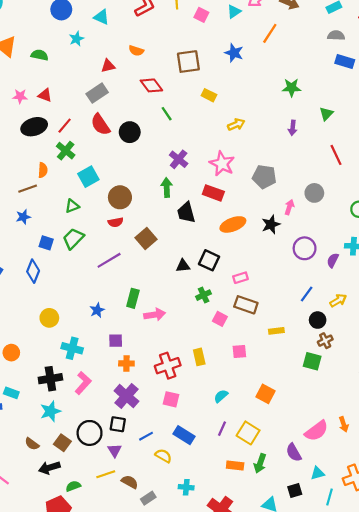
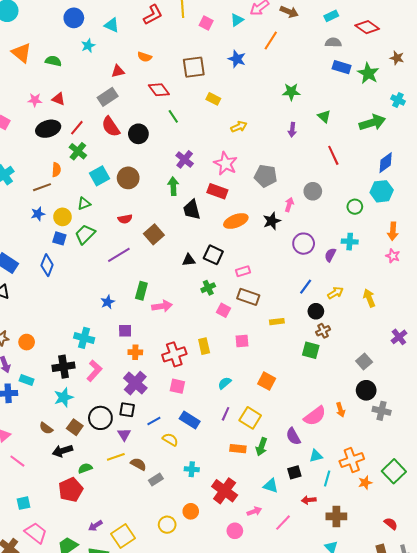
green triangle: (326, 114) -> (324, 116), turned -32
brown circle: (120, 197) -> (128, 178), moved
yellow circle: (49, 318) -> (62, 217), moved

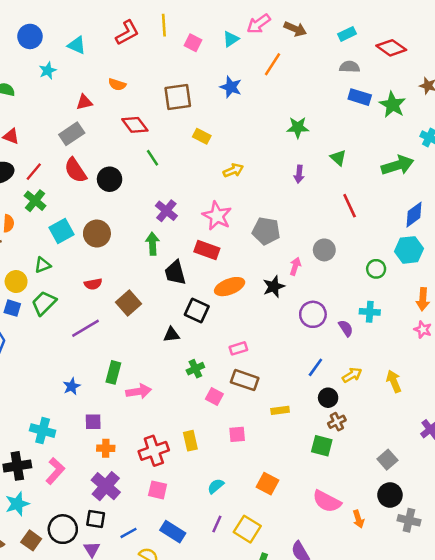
black square: (213, 255) -> (197, 311), moved
purple semicircle: (330, 255) -> (346, 328), turned 120
pink semicircle: (315, 416) -> (327, 501), moved, turned 65

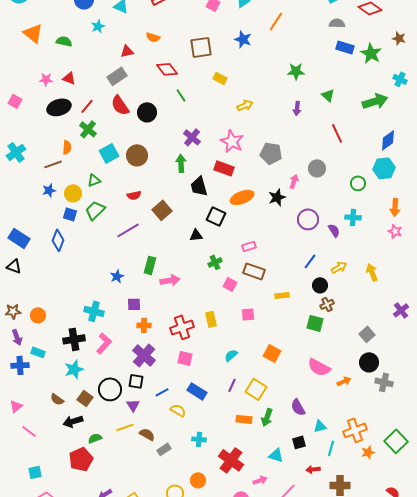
orange arrow: (358, 519) -> (344, 381), turned -96

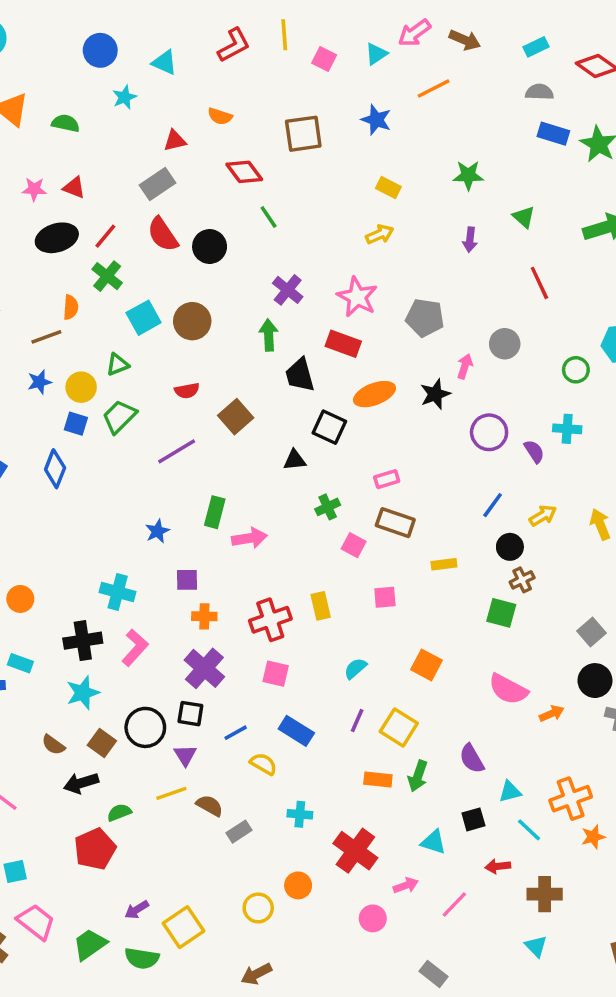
orange line: (276, 21) -> (434, 89), turned 30
yellow rectangle: (220, 78) -> (388, 187), moved
cyan line: (331, 448) -> (529, 830), turned -63

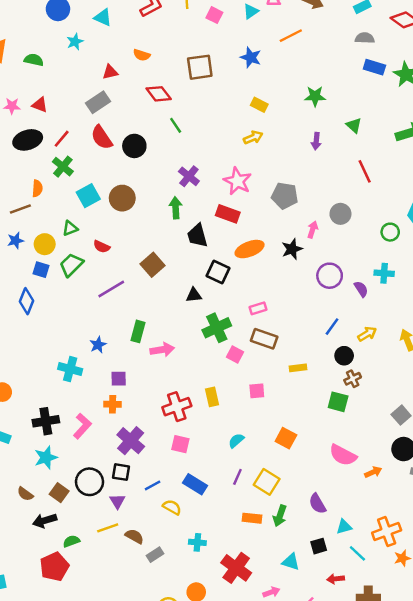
red semicircle: (187, 391) -> (102, 247), moved, turned 35
green cross: (328, 507) -> (217, 328), size x1.6
cyan cross: (118, 592) -> (70, 369), moved
orange cross: (204, 616) -> (113, 404), moved

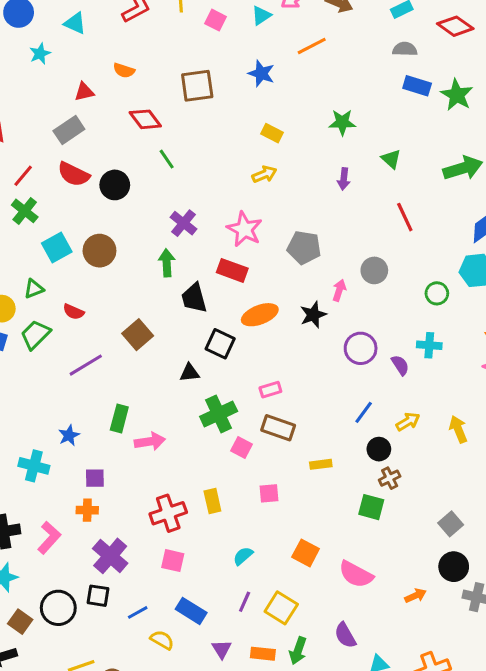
red semicircle: (102, 137) -> (74, 174), turned -30
pink semicircle: (343, 455) -> (356, 574), moved
purple triangle: (117, 501) -> (222, 649), moved

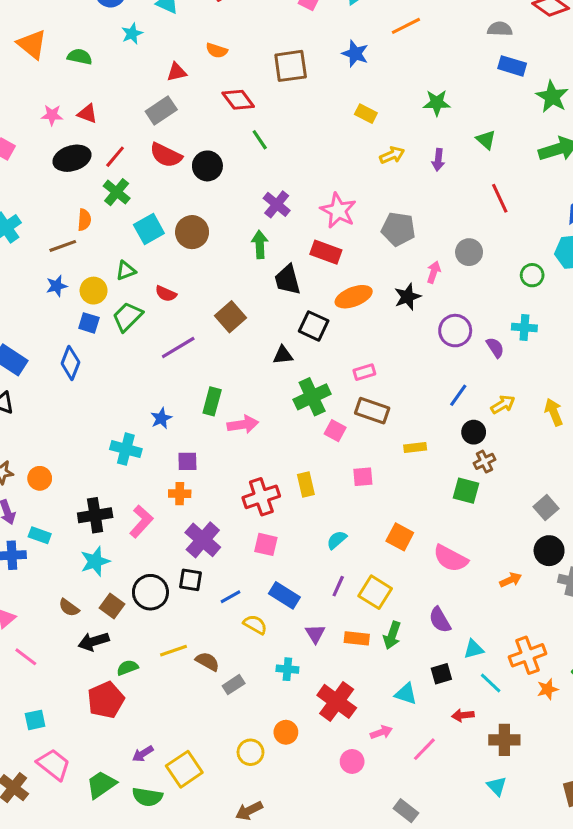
green star: (457, 95) -> (552, 97), moved
yellow arrow: (264, 174) -> (392, 155), moved

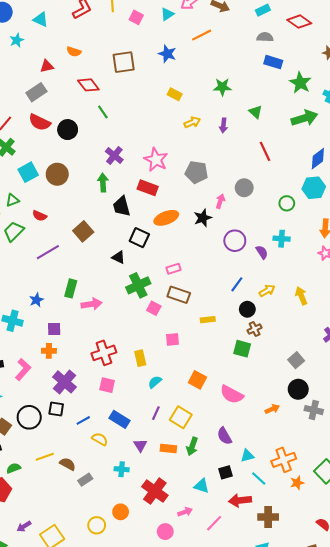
black triangle: (283, 355) -> (118, 257), turned 32
yellow rectangle: (306, 484) -> (140, 358), moved
red arrow: (463, 715) -> (240, 500), size x1.5

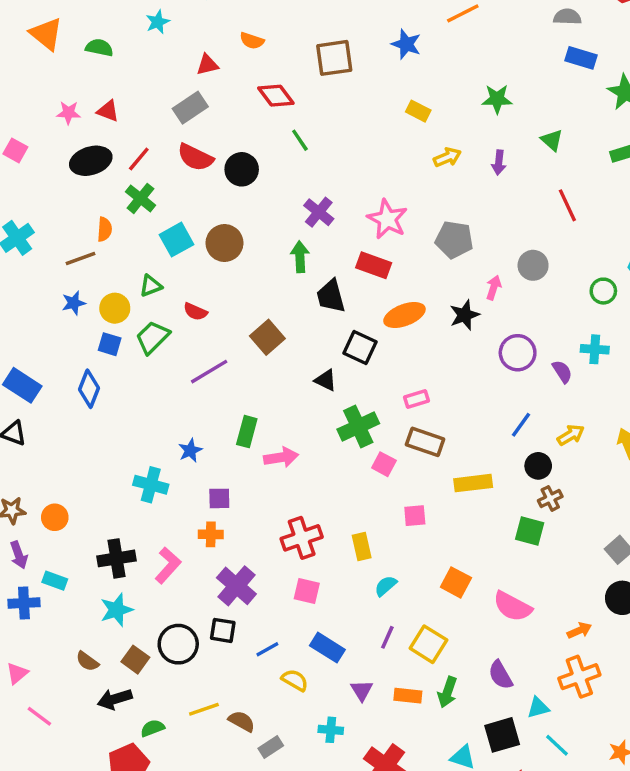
yellow rectangle: (208, 320) -> (473, 483), size x1.5
orange cross: (284, 460) -> (579, 677), moved
black square: (225, 472) -> (502, 735), size x1.5

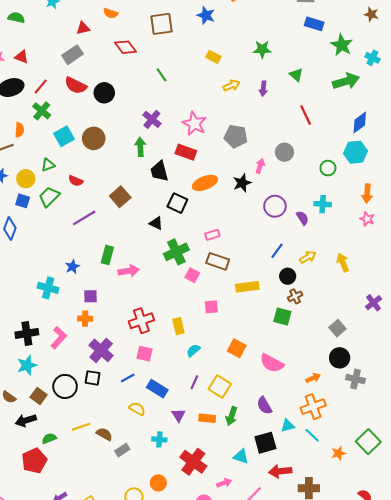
green line: (300, 140) -> (162, 75), moved
blue line: (267, 649) -> (128, 378), moved
cyan line: (557, 745) -> (312, 435), moved

